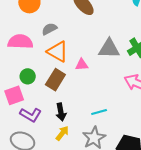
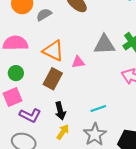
gray semicircle: (49, 29) -> (44, 15), moved
green circle: (28, 76) -> (16, 73), moved

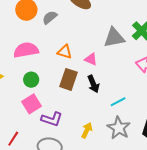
orange triangle: (53, 51) -> (65, 52), size x0.7
pink triangle: (78, 62) -> (91, 59), turned 40
black arrow: (60, 111) -> (93, 84), moved

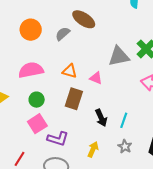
gray semicircle: (50, 17) -> (63, 34), moved
black arrow: (93, 84) -> (101, 118), moved
cyan line: (118, 102) -> (124, 120), turned -42
gray star: (119, 128) -> (125, 146), size x0.6

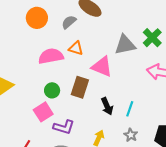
pink semicircle: (31, 70) -> (51, 56), moved
orange triangle: (70, 71) -> (76, 48), moved
pink triangle: (96, 78) -> (102, 67), size x1.6
green circle: (37, 100) -> (52, 90), moved

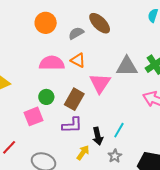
pink triangle: (102, 67) -> (100, 83), turned 30
black arrow: (107, 106) -> (98, 136), moved
purple L-shape: (64, 127) -> (72, 125), moved, turned -30

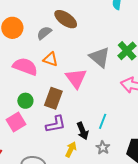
pink semicircle: (52, 63) -> (25, 67), turned 30
gray triangle: (127, 66) -> (100, 57), turned 50

